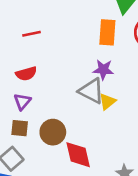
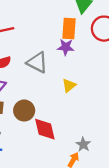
purple star: (103, 70) -> (66, 47), moved
gray triangle: (91, 91) -> (37, 62), moved

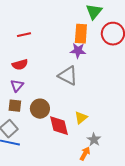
gray triangle: (37, 62) -> (68, 76), moved
yellow triangle: (69, 85) -> (81, 118), moved

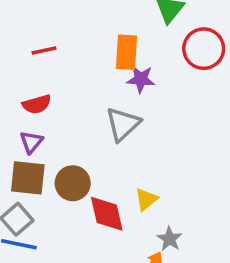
orange rectangle: (81, 34) -> (127, 52), moved
gray triangle: (68, 76) -> (123, 124), turned 50
brown square: (15, 106) -> (28, 178), size x1.5

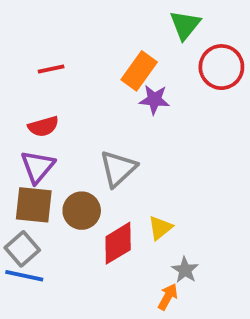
orange rectangle: (127, 52) -> (139, 71), turned 32
gray triangle: (123, 124) -> (118, 168), moved
purple triangle: (31, 142) -> (38, 167), size x1.4
red diamond: (107, 214) -> (118, 243), turned 72

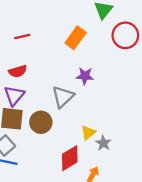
purple star: (154, 100) -> (85, 76), moved
red diamond: (118, 243) -> (70, 158), moved
gray star: (185, 270) -> (103, 143), moved

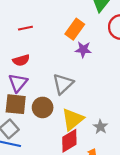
purple star: (85, 76) -> (83, 50), moved
yellow triangle: (88, 133) -> (73, 119), moved, size x1.6

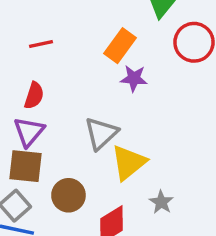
red semicircle: (21, 60) -> (34, 96), turned -56
brown circle: (43, 107) -> (68, 195), moved
yellow triangle: (73, 119) -> (129, 163), moved

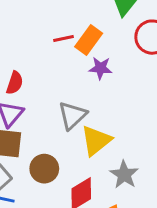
red line: (41, 44) -> (64, 39), moved
gray star: (161, 202) -> (124, 175), size x1.4

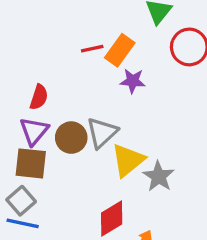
brown circle: (44, 169) -> (71, 138), moved
gray star: (124, 175) -> (159, 176), moved

